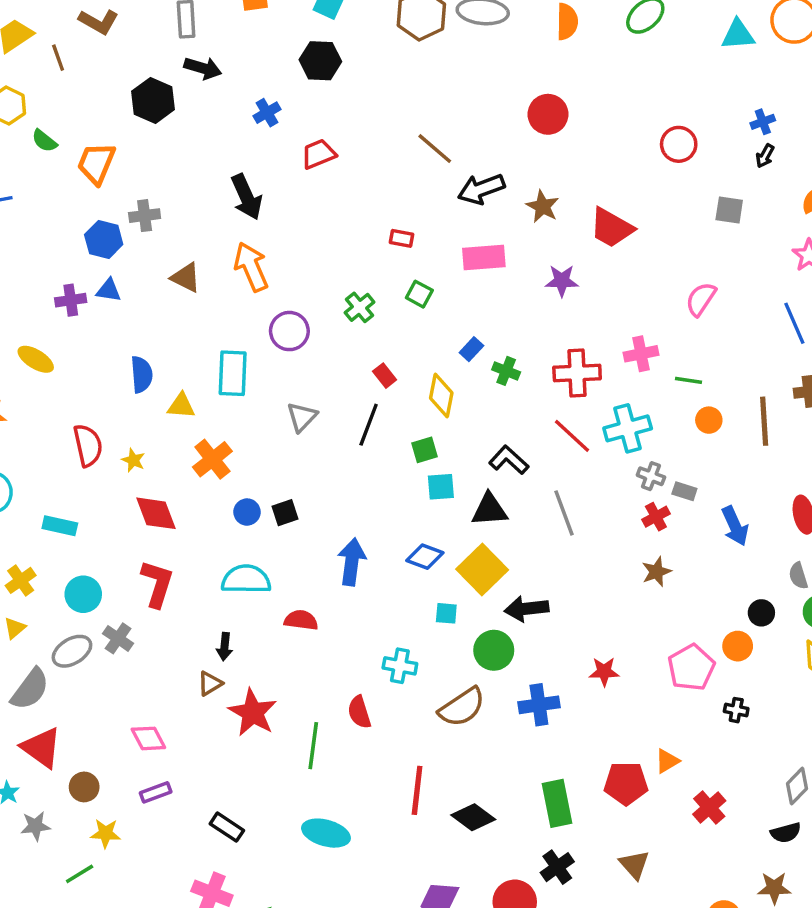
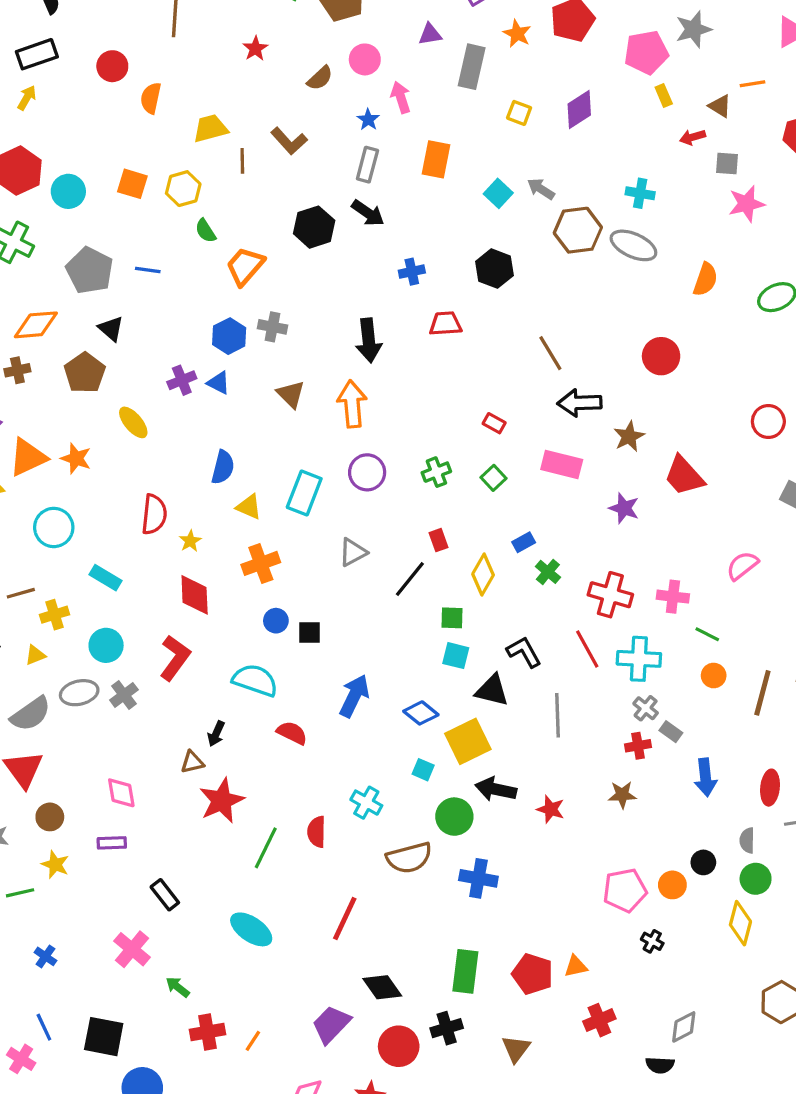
black hexagon: (320, 61) -> (494, 269), moved
purple cross: (71, 300) -> (182, 380), turned -32
red star: (604, 672) -> (551, 809), moved
black diamond: (473, 817) -> (382, 987), moved

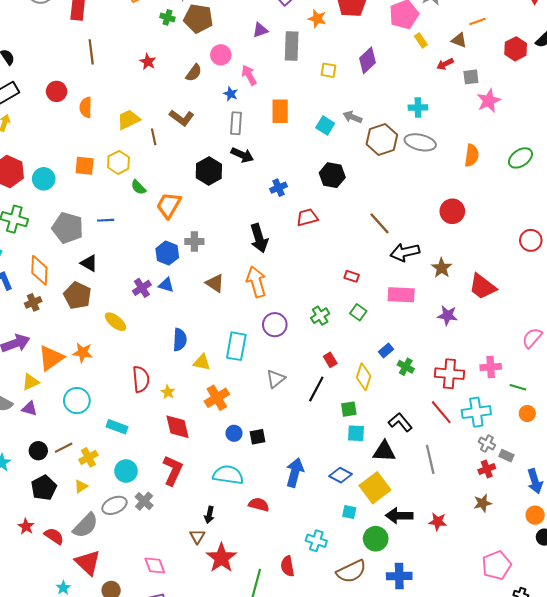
orange diamond: (36, 325) -> (39, 270), turned -72
brown triangle: (192, 762) -> (197, 536), turned -35
orange circle: (672, 885) -> (535, 515), moved

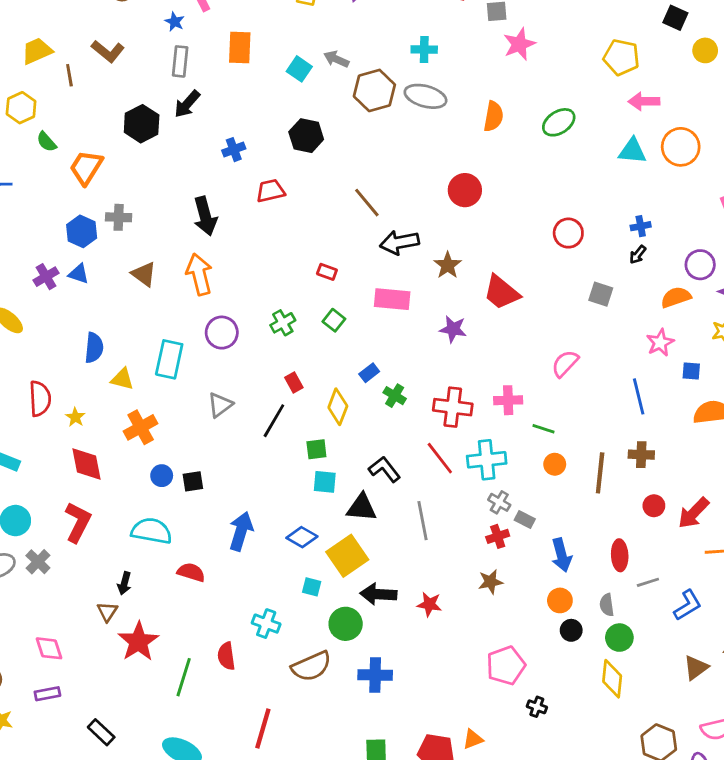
black arrow: (242, 155) -> (187, 104), turned 105

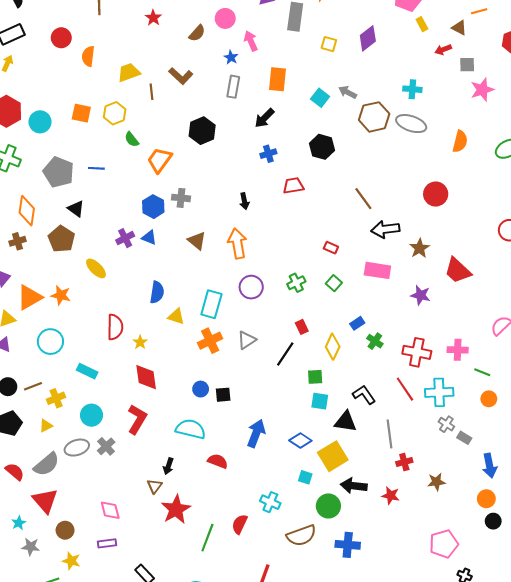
black arrow: (187, 104) -> (264, 118), moved
black arrow: (205, 216) -> (244, 201), size x0.6
orange cross: (141, 427) -> (210, 341), moved
red cross: (498, 536) -> (404, 462), moved
red semicircle: (226, 656) -> (240, 524), turned 30

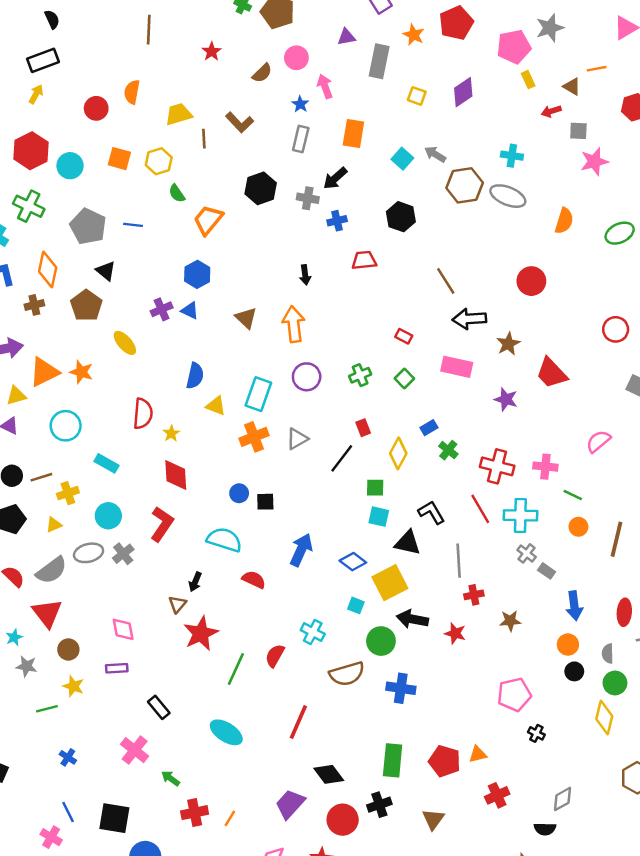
red circle: (61, 38) -> (96, 108), moved
gray cross: (181, 198) -> (308, 198), moved

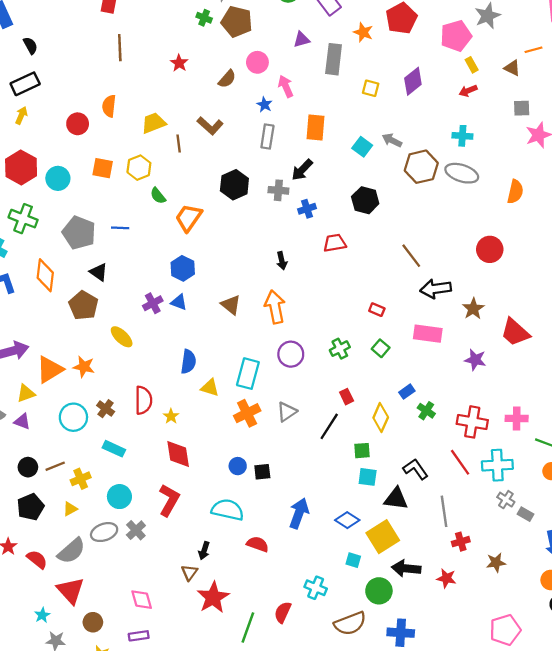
red arrow: (551, 111) -> (468, 91), moved
brown cross: (34, 305) -> (106, 409), moved, turned -36

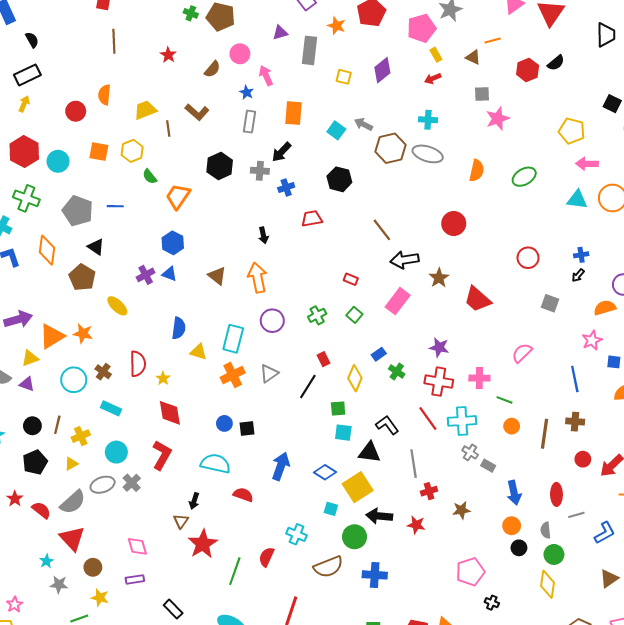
pink rectangle: (428, 334) -> (398, 301), turned -60
purple star: (475, 360) -> (439, 347), moved
brown line: (55, 466) -> (57, 425), turned -54

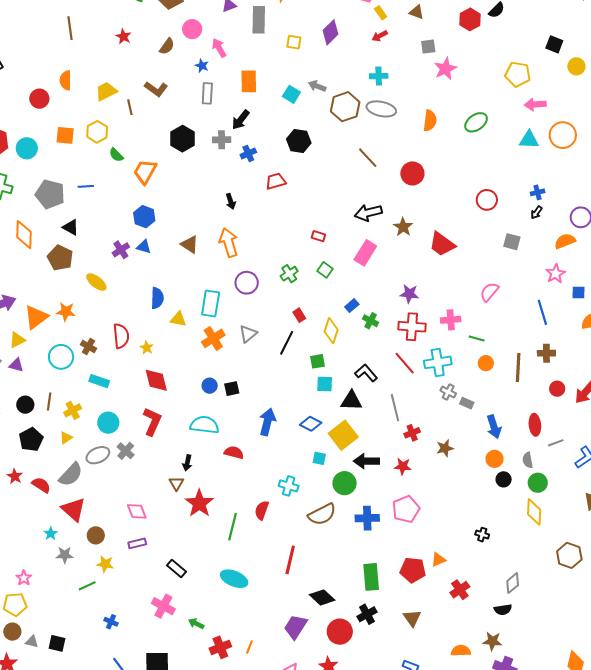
brown line: (382, 230) -> (368, 158), moved
pink pentagon: (470, 572) -> (406, 509), moved

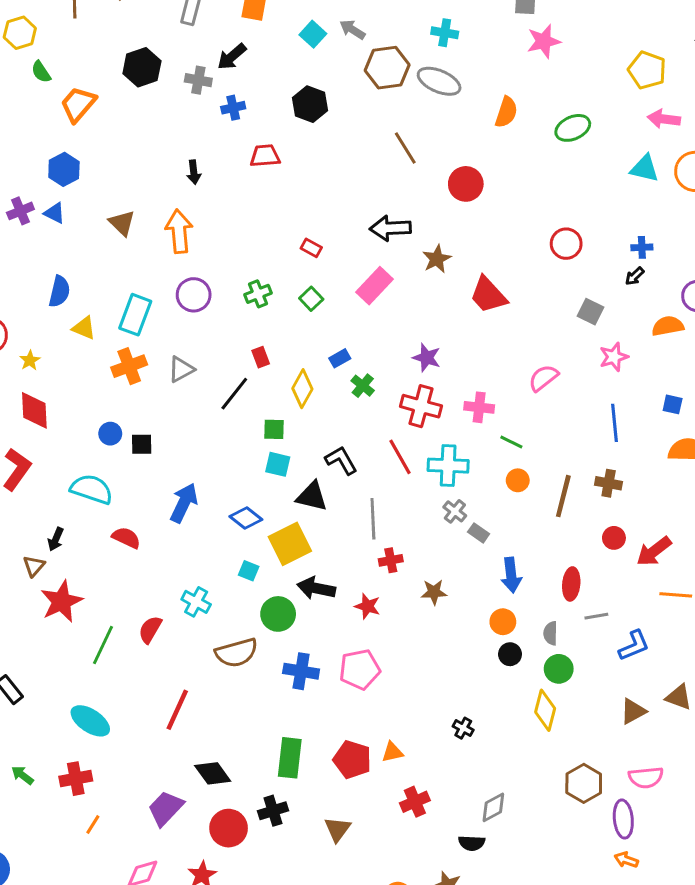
pink star: (556, 274) -> (614, 357), moved
red cross: (220, 647) -> (76, 779), moved

